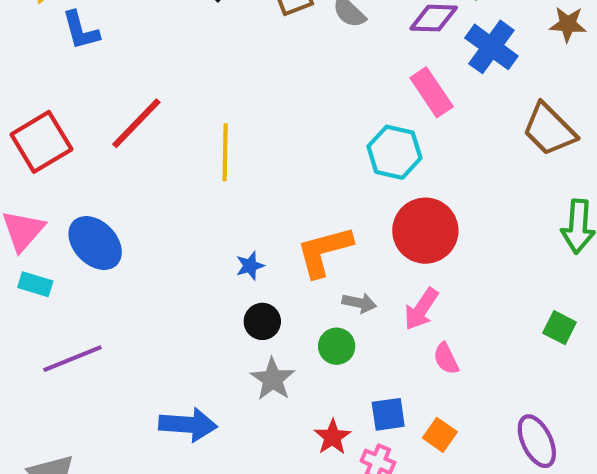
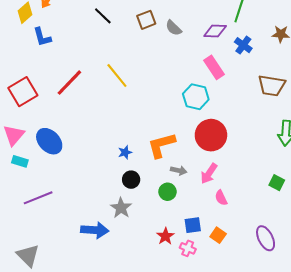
blue cross: (491, 47) -> (243, 45), size x0.7
brown trapezoid: (549, 129) -> (272, 86), turned -36
yellow line: (225, 152) -> (117, 75), moved, turned -40
gray star: (273, 379) -> (121, 208), moved

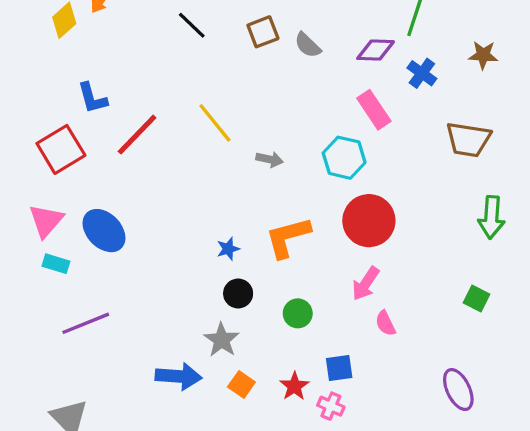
blue L-shape: (42, 37) -> (92, 98), moved
gray arrow: (179, 170) -> (270, 159), moved
orange square: (218, 235) -> (241, 385), moved

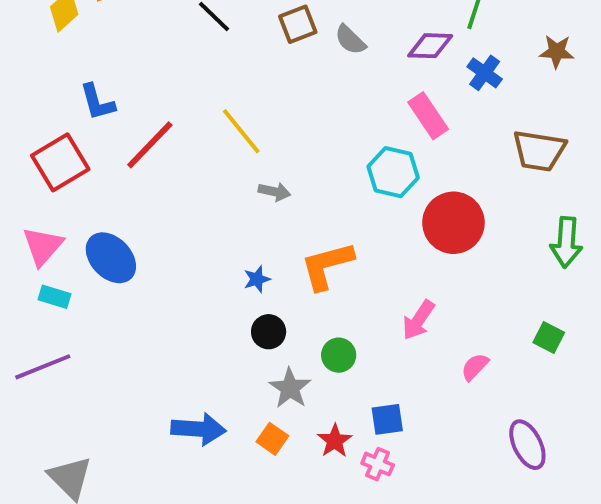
gray arrow: (270, 159) -> (274, 192), moved
red circle: (369, 221) -> (453, 223), moved
purple line: (86, 323) -> (43, 367), moved
pink semicircle: (385, 323) -> (475, 367), moved, turned 70
gray star: (222, 340) -> (290, 388), moved

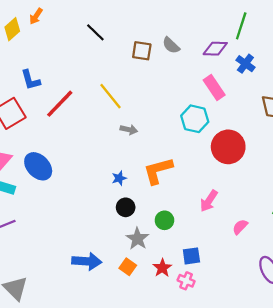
brown square: (298, 24) -> (142, 51), moved, turned 30

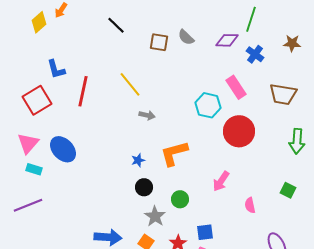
pink rectangle: (214, 87) -> (236, 87), moved
red line: (60, 104) -> (83, 91), turned -32
pink semicircle: (240, 227) -> (250, 205), turned -56

